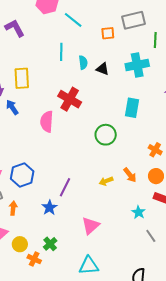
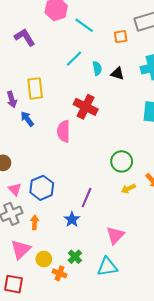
cyan line: (61, 52) -> (74, 59), turned 48
green circle: (106, 135) -> (122, 161), moved
cyan triangle: (89, 266) -> (107, 267), moved

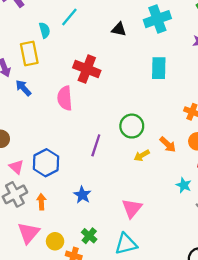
cyan semicircle: (97, 68) -> (45, 30), moved
purple line: (87, 198) -> (96, 145), moved

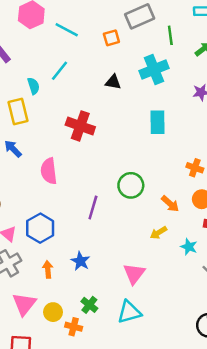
pink semicircle: (65, 98) -> (49, 171), moved
yellow arrow: (142, 155) -> (158, 233), moved
orange arrow: (41, 202) -> (48, 269), moved

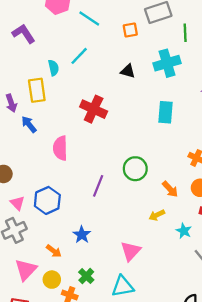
orange arrow: (48, 269) -> (54, 251), moved, turned 126

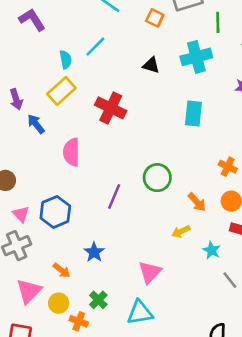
orange square: (130, 30) -> (155, 18), turned 35
yellow rectangle: (37, 90) -> (61, 91), moved, turned 55

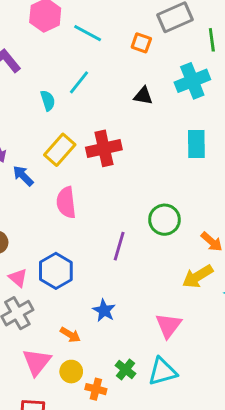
yellow rectangle: (61, 91) -> (60, 150), moved
red cross: (111, 108) -> (104, 148), turned -32
yellow arrow: (181, 232) -> (198, 276), size x1.5
green cross: (98, 300) -> (126, 369), moved

